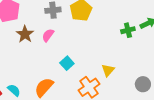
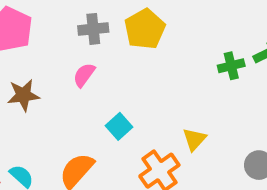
brown star: (25, 34) -> (23, 95), moved, turned 30

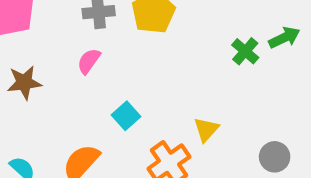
green cross: (231, 66) -> (245, 51), turned -35

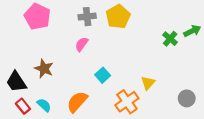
brown star: (24, 83) -> (44, 69), moved, turned 30

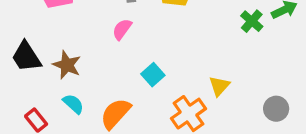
black trapezoid: (16, 82) -> (26, 57), moved
cyan semicircle: (44, 105) -> (73, 104), moved

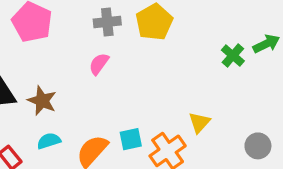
cyan square: (153, 75) -> (131, 139), moved, turned 30
cyan semicircle: (73, 104) -> (49, 141), turned -60

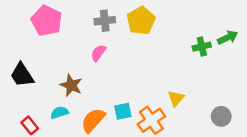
green cross: (233, 56) -> (202, 47), turned 36
brown star: (42, 101) -> (71, 85), moved

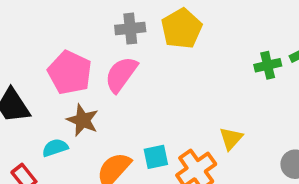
pink pentagon: (47, 21) -> (70, 73), moved
pink semicircle: (98, 53) -> (121, 74), size x1.5
cyan semicircle: (59, 113) -> (55, 148), moved

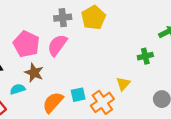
green cross: (268, 65) -> (145, 56), moved

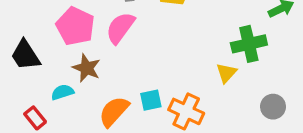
green cross: (145, 56) -> (249, 44), size x1.5
yellow triangle: (123, 84) -> (226, 73), moved
orange cross: (102, 102) -> (186, 111), turned -30

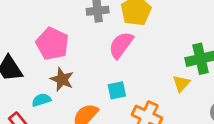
pink semicircle: (120, 28) -> (121, 45), moved
cyan square: (151, 100) -> (117, 90), moved

